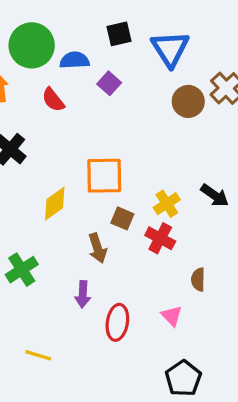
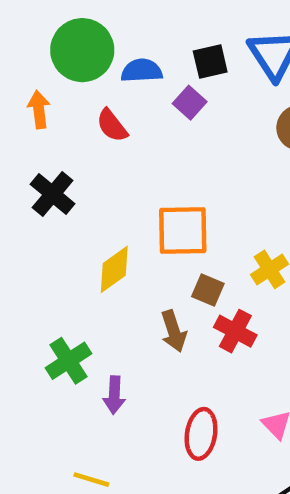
black square: (119, 34) -> (210, 62), moved
red cross: (160, 238) -> (235, 331), moved
purple arrow: (83, 294) -> (114, 395), moved

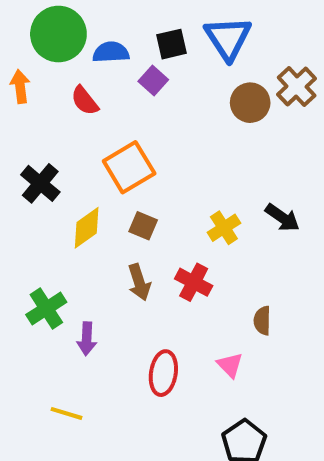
black cross: (53, 194) -> (40, 183), moved
orange square: (183, 231) -> (129, 167), moved, turned -30
brown square: (208, 290) -> (143, 226), moved

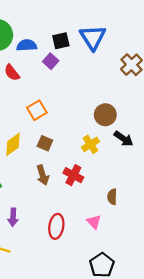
brown circle: (250, 103) -> (105, 115), moved
orange square: (129, 167) -> (37, 110), size x0.7
purple arrow: (87, 339) -> (13, 217), moved

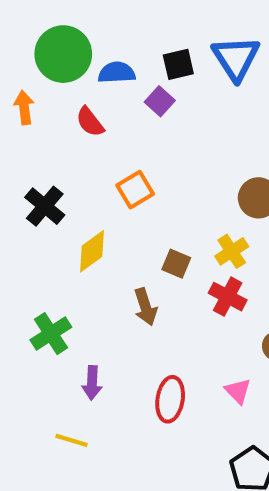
brown square: (45, 143) -> (176, 264), moved
red cross: (73, 175) -> (228, 297), moved

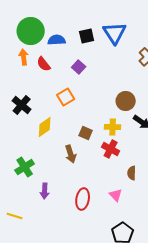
purple square: (160, 101) -> (79, 67), moved
orange arrow: (24, 107) -> (24, 57), moved
yellow cross: (232, 251) -> (113, 127), turned 35
yellow line: (71, 440) -> (15, 216), moved

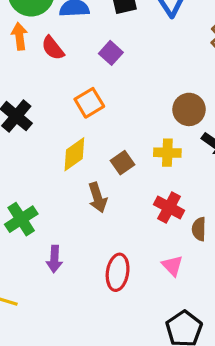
yellow diamond: (45, 127) -> (74, 154), moved
brown square: (86, 133) -> (123, 163), turned 32
red cross: (111, 149) -> (169, 207), moved

